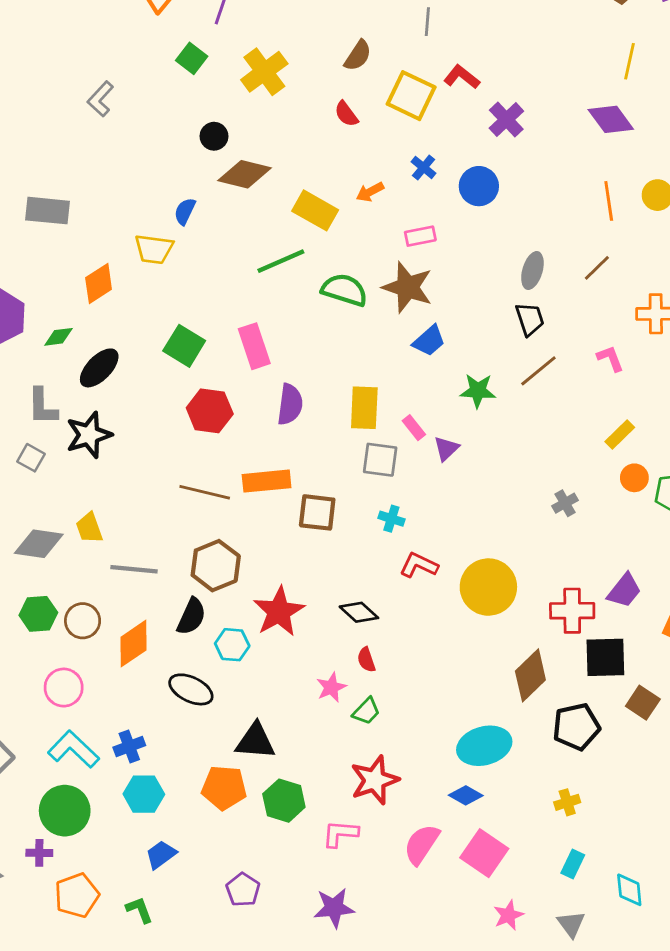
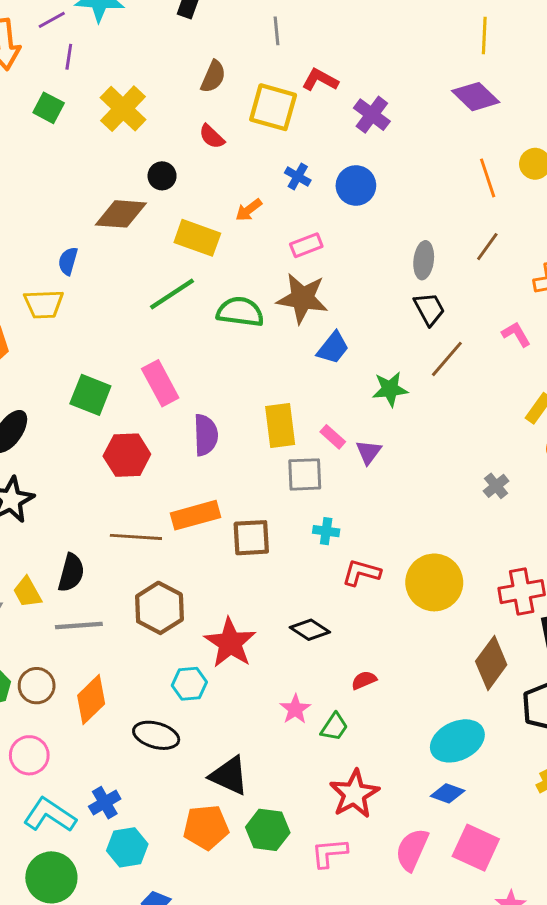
black circle: (214, 136) -> (162, 176), moved
black semicircle: (191, 616) -> (71, 573), moved
red semicircle: (366, 660) -> (364, 680), moved, turned 95
black triangle: (255, 741) -> (229, 776), turned 30

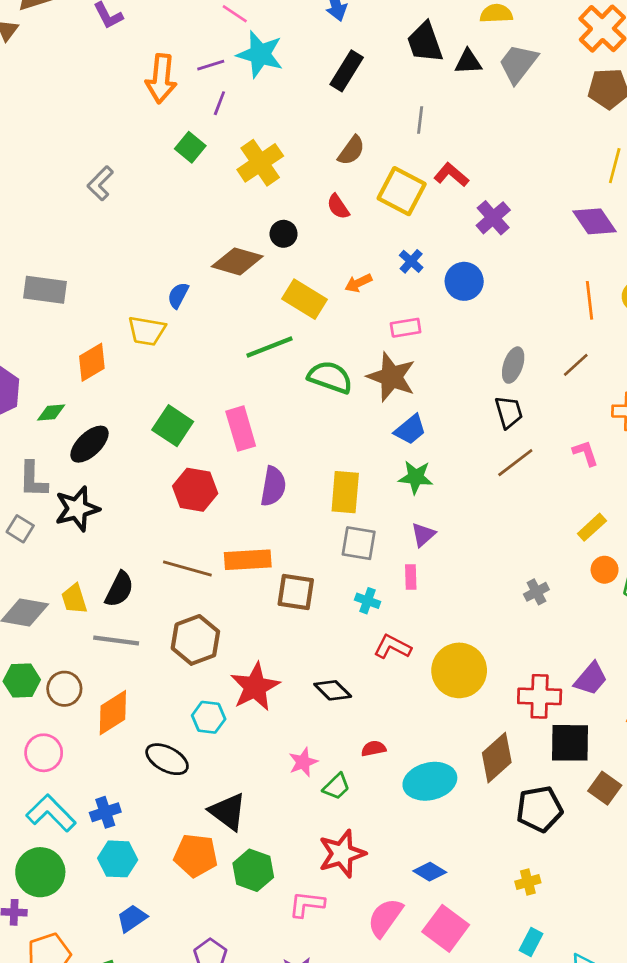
green star: (390, 389) -> (416, 477), moved
pink rectangle: (333, 437) -> (411, 577), moved, turned 35
cyan ellipse: (457, 741) -> (430, 781), moved

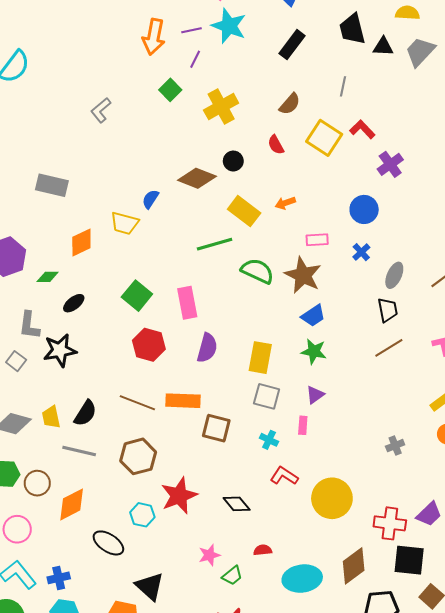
blue cross: (411, 261) -> (361, 252), moved
black ellipse: (89, 444) -> (74, 303), size x0.7

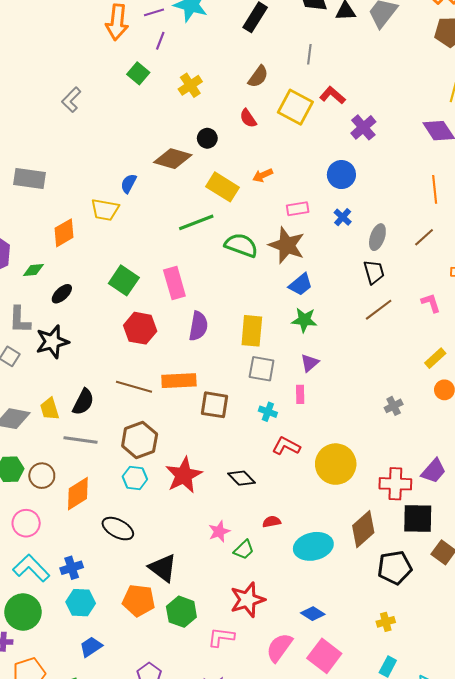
yellow cross: (221, 107) -> (190, 85), size x0.7
cyan hexagon: (142, 515) -> (135, 478), moved

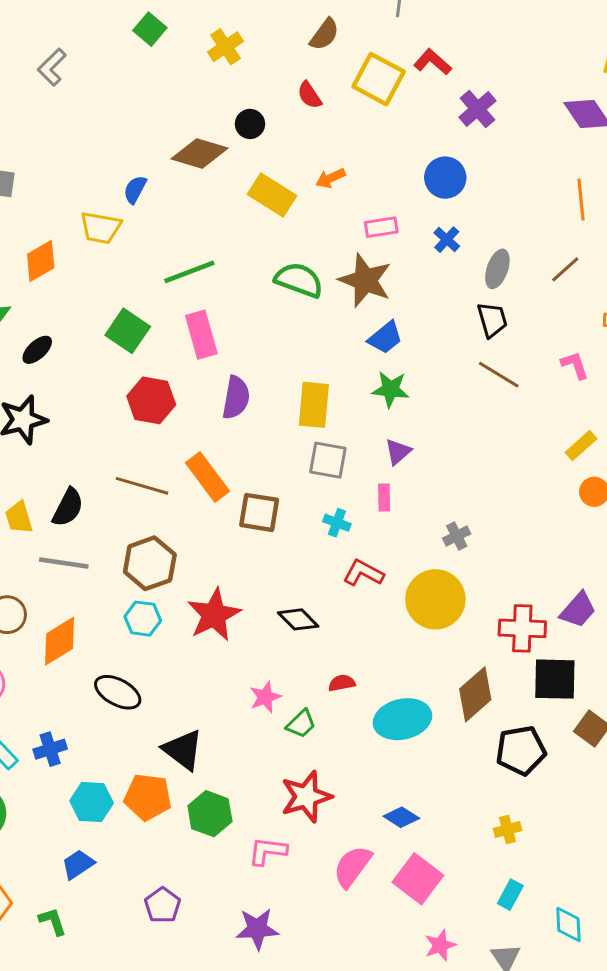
green line: (196, 222) -> (189, 272), moved
brown line: (379, 310) -> (499, 375), turned 68
orange rectangle: (179, 381) -> (207, 477), turned 56
gray cross: (394, 406) -> (457, 536), moved
cyan hexagon: (81, 603) -> (92, 802), moved

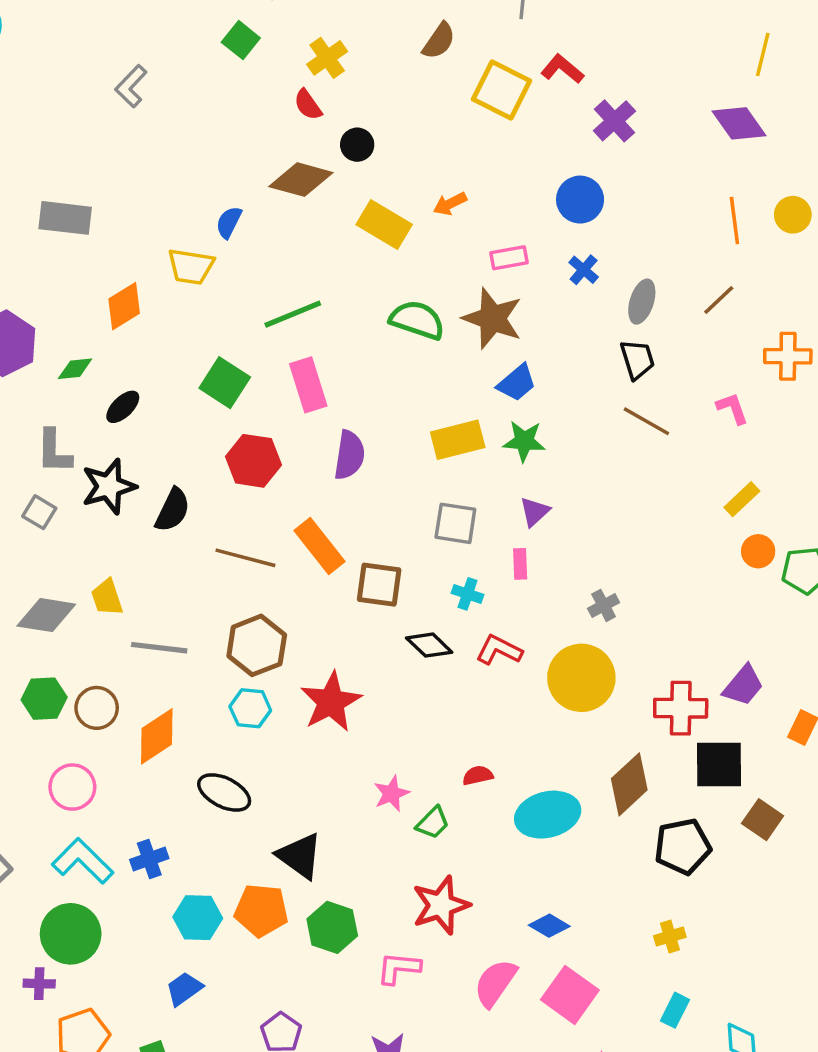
red semicircle: (309, 95) -> (308, 105), moved
yellow rectangle: (314, 405) -> (458, 440), moved, turned 72
black semicircle: (68, 507) -> (173, 510), moved
black diamond: (298, 619) -> (429, 645), moved

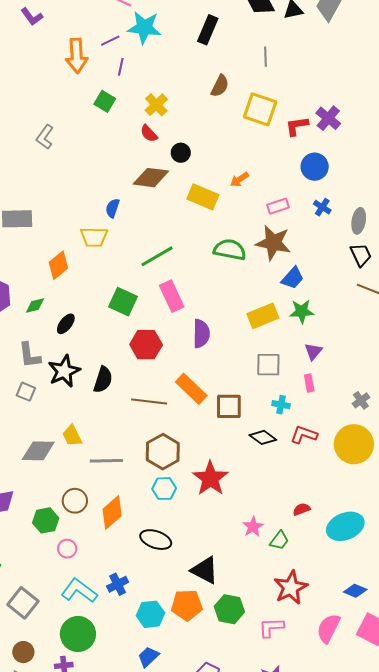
red L-shape: (562, 69) -> (297, 126), moved, turned -40
green hexagon: (44, 699) -> (46, 520), moved
pink circle: (72, 787) -> (67, 549), size x0.7

